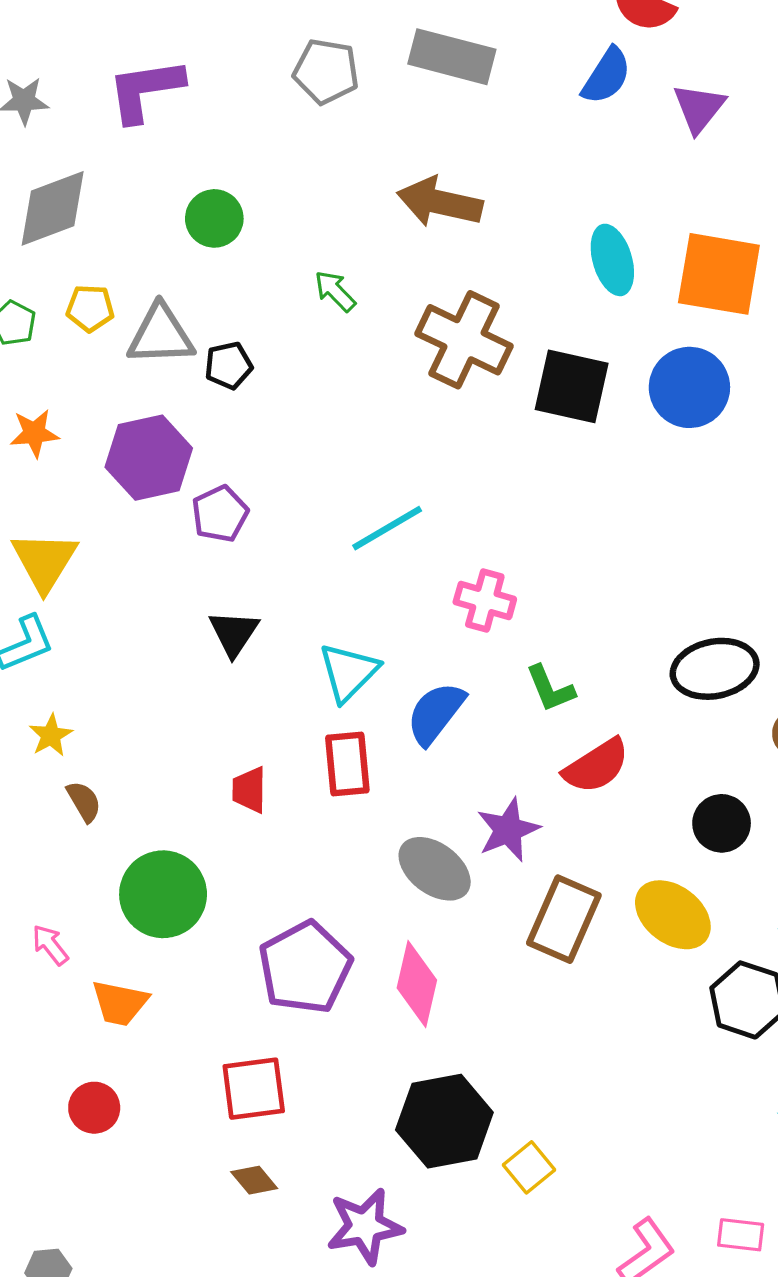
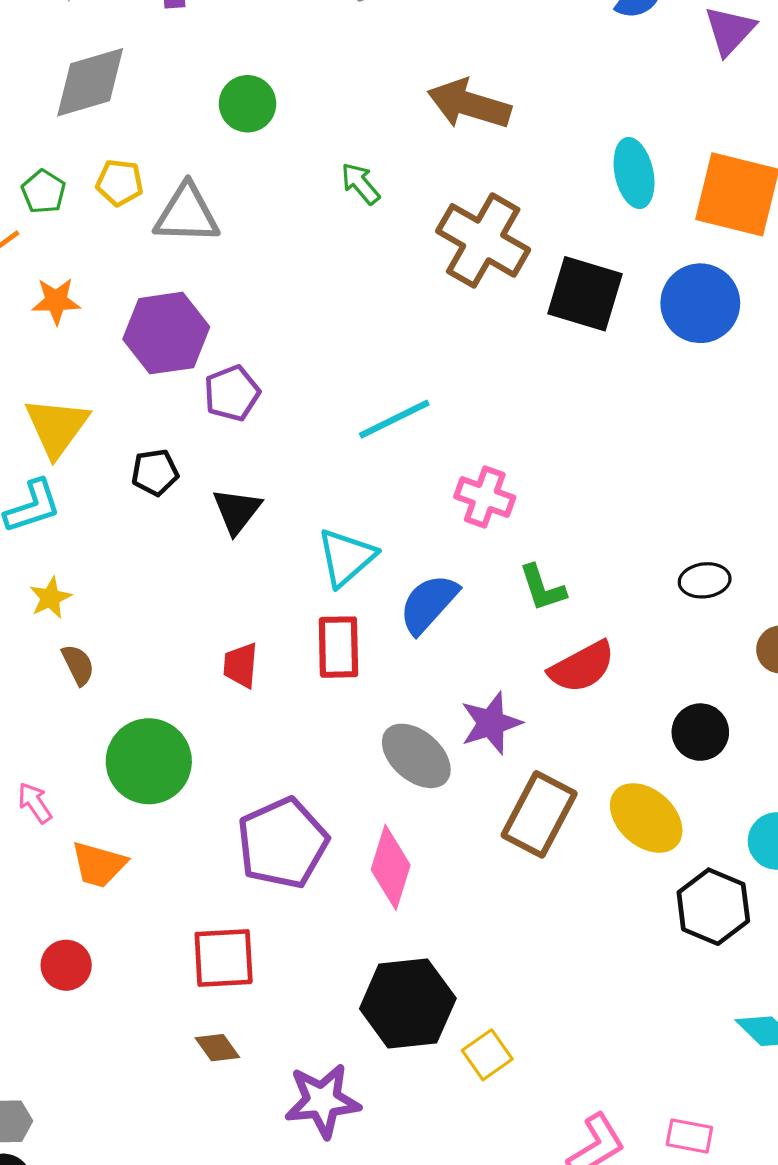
black pentagon: (229, 365) -> (155, 472), moved
black ellipse: (715, 669) -> (705, 580), size x0.6

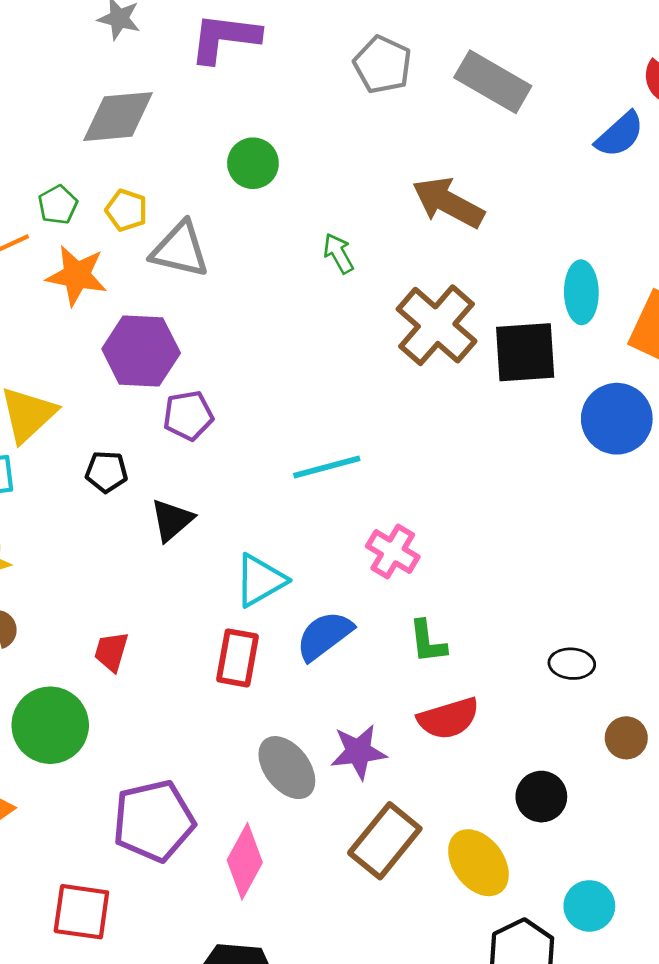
black square: (585, 294) -> (525, 352), moved, turned -32
orange star: (56, 301) -> (77, 275), moved, size x1.4
red trapezoid: (241, 665) -> (111, 652), moved

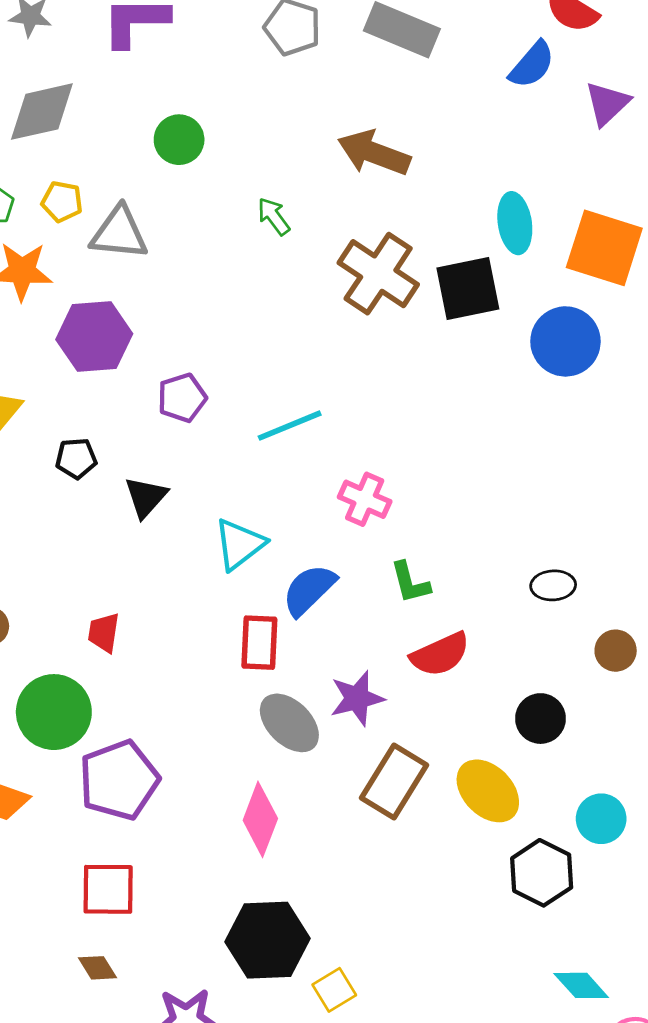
purple pentagon: (188, 415) -> (182, 398), moved
red rectangle: (237, 658) -> (259, 643), moved
purple pentagon: (154, 821) -> (119, 780), moved

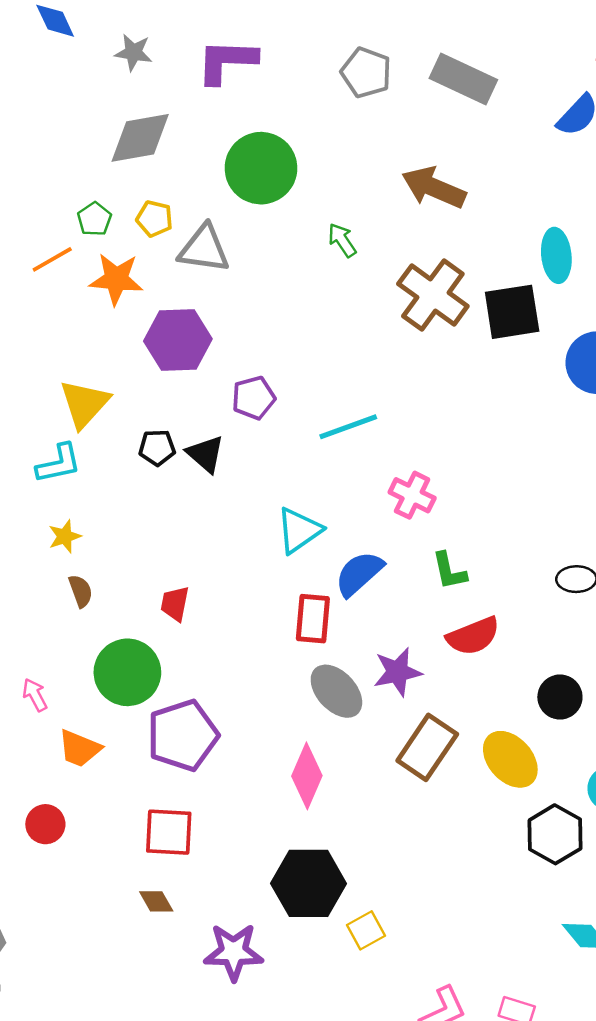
green circle: (179, 140) -> (261, 168), size x1.6
black triangle: (146, 497) -> (205, 454), moved, turned -33

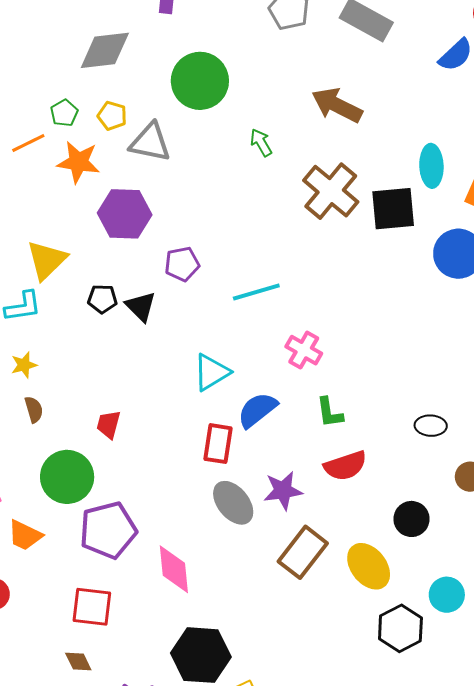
pink diamond: (307, 776) -> (174, 569), moved, turned -33

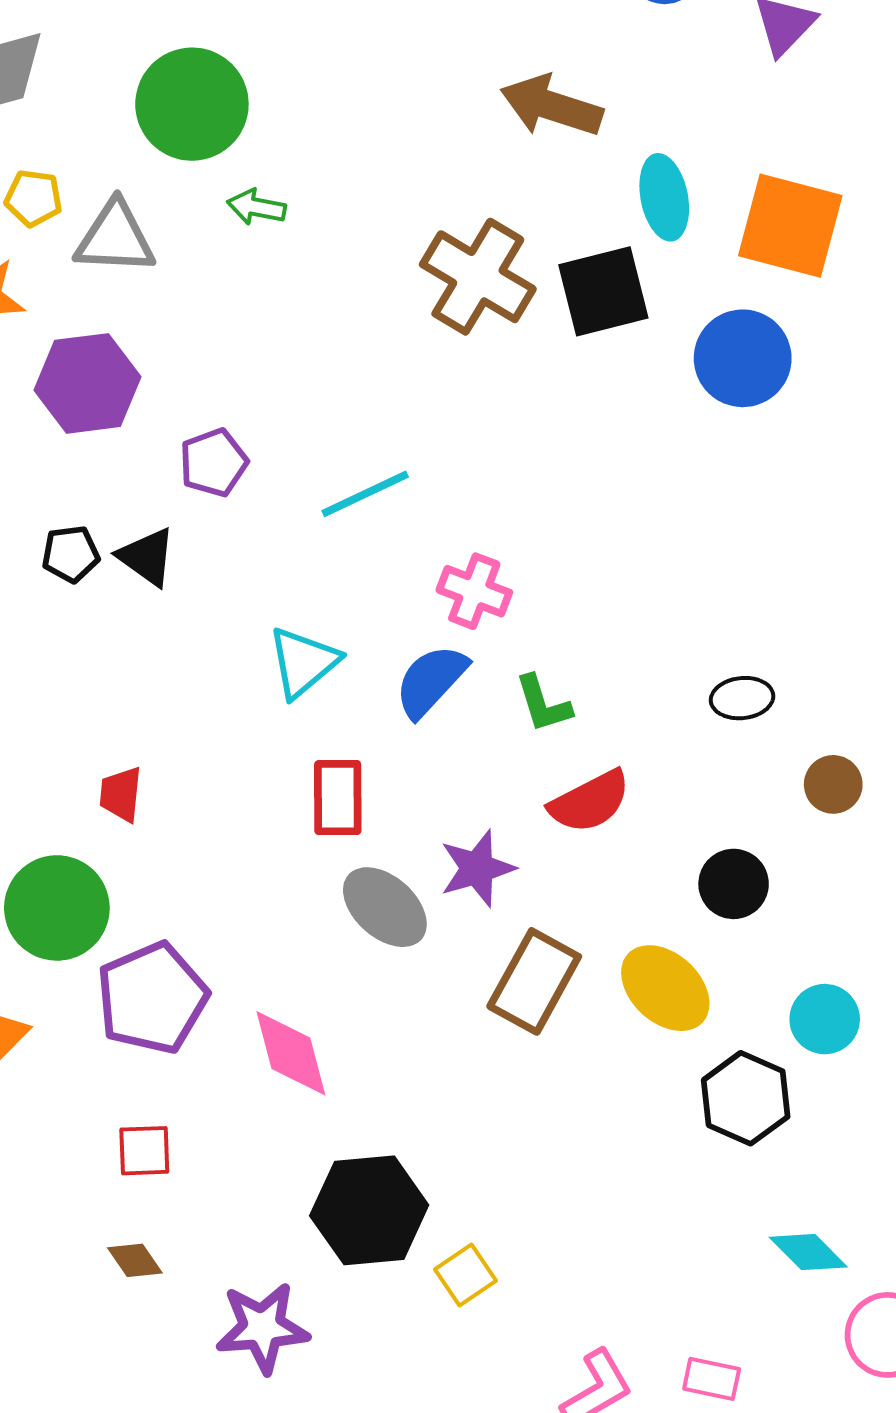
brown arrow: (337, 105) -> (551, 106), moved
green arrow: (261, 143) -> (256, 207), moved, turned -40
blue semicircle: (257, 410) -> (431, 681), moved
red square: (92, 607) -> (144, 1151), size x0.7

